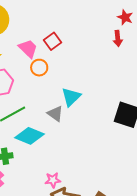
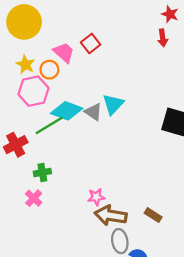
orange circle: (39, 68) -> (49, 70), moved
gray triangle: (55, 114) -> (93, 112), moved
cyan diamond: (29, 136) -> (67, 111), moved

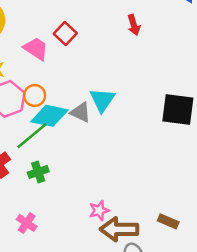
red arrow: (163, 38) -> (134, 25), moved
orange circle: (49, 70) -> (35, 95), moved
green cross: (42, 172) -> (38, 172), moved

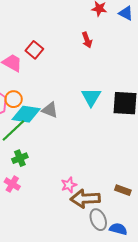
cyan triangle: (102, 100) -> (91, 97), moved
pink cross: (27, 223) -> (12, 184), moved

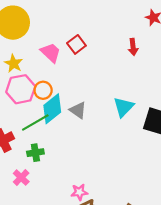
cyan diamond: (26, 114) -> (52, 109), turned -60

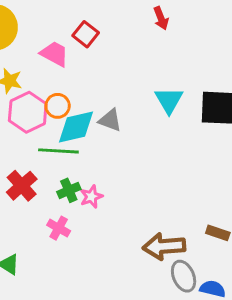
cyan diamond: (52, 109) -> (76, 127), turned 40
green line: (35, 122) -> (58, 151), turned 48
pink star: (79, 192) -> (91, 197), moved

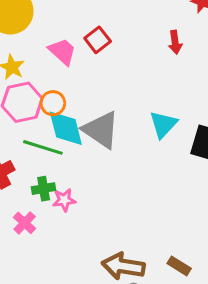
gray triangle: (110, 120) -> (101, 130), size x1.6
cyan diamond: (76, 127) -> (66, 128), turned 75

